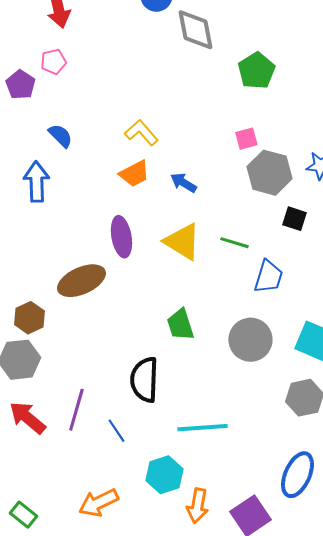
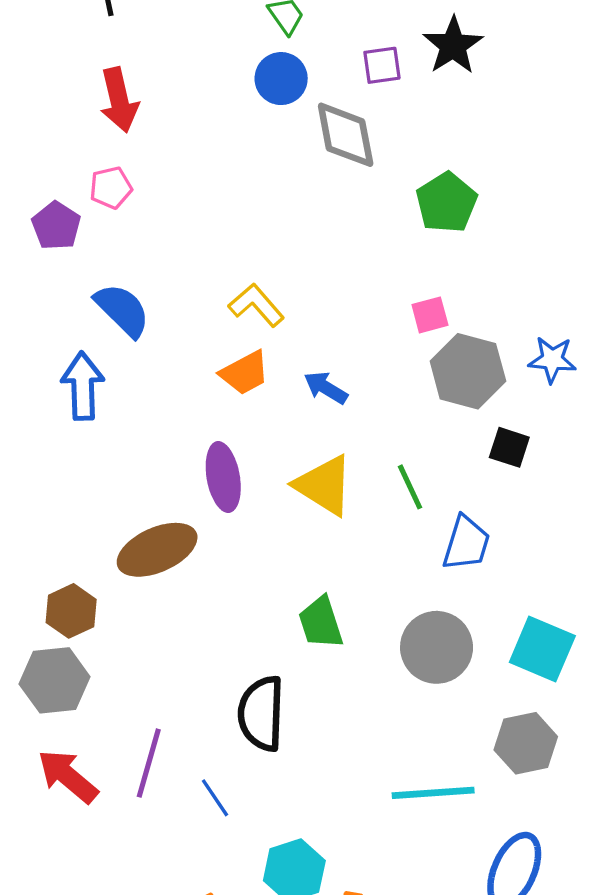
blue semicircle: (60, 136) -> (122, 310), size x1.4
green line: (234, 243) -> (410, 487), turned 48
cyan line: (202, 428) -> (433, 793), moved

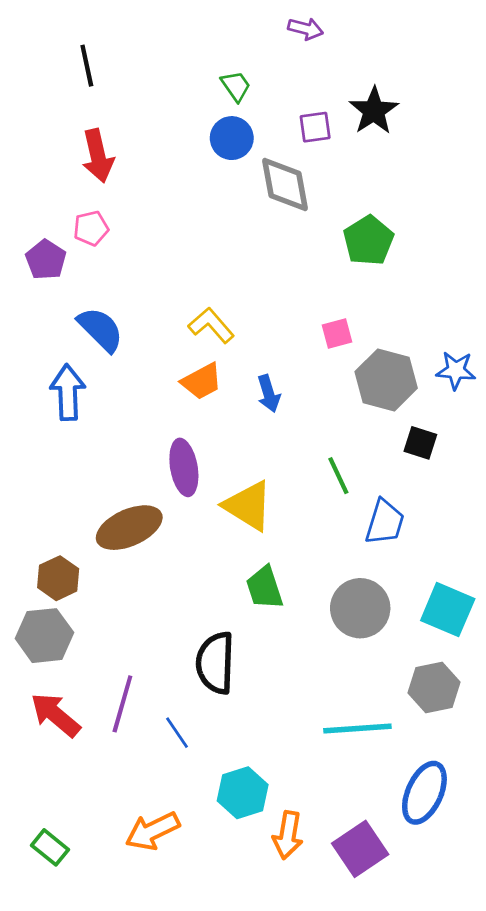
pink square: (430, 315) -> (337, 333), moved
blue arrow: (326, 388) -> (269, 394), turned -138
yellow triangle: (324, 485) -> (248, 506), moved

